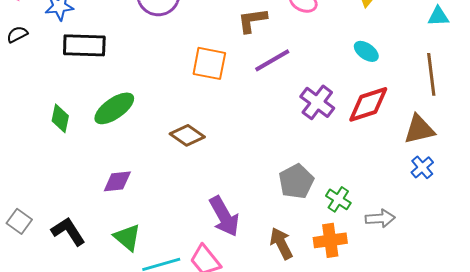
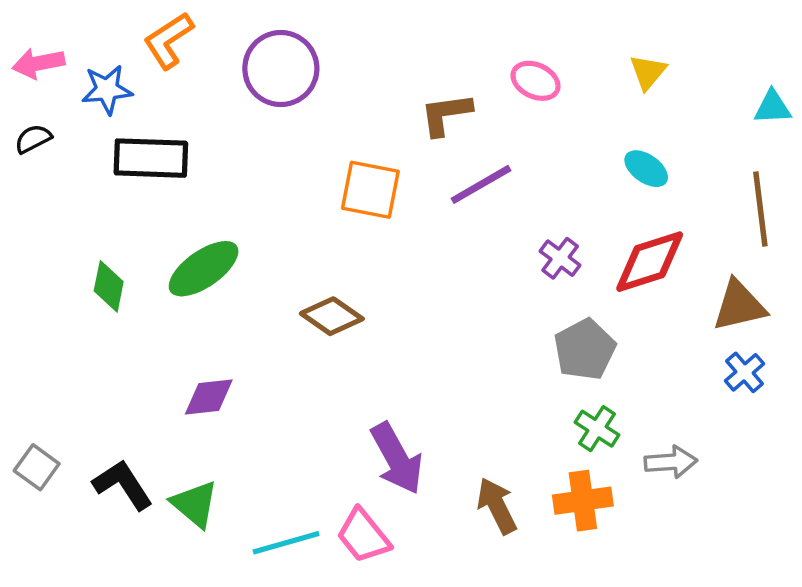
purple cross: (317, 102) -> (560, 258), size x0.7
gray pentagon: (296, 181) -> (585, 350), moved
green triangle: (127, 237) -> (195, 504), moved

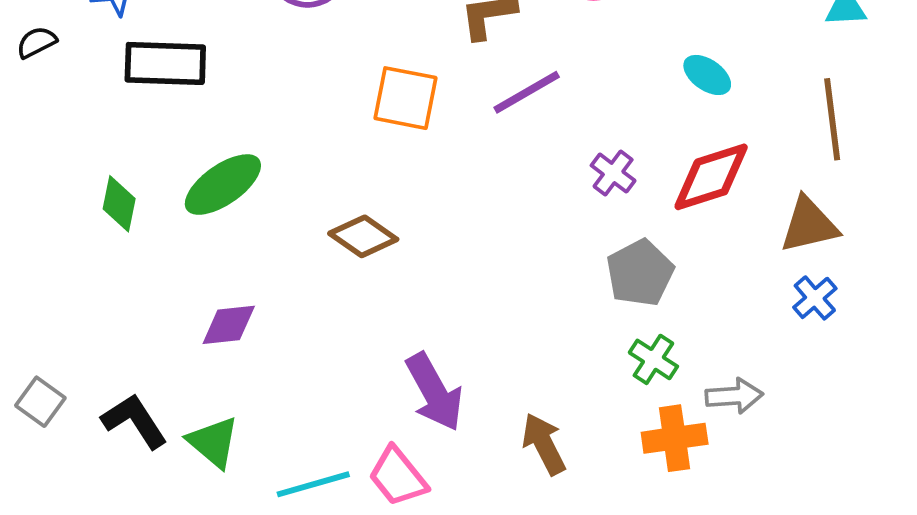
orange cross: (583, 501) -> (675, 438), moved

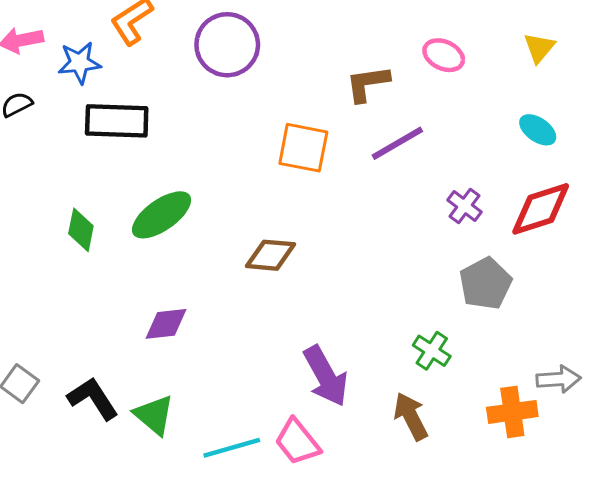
brown diamond: (363, 236) -> (270, 255), turned -30
green cross: (653, 359) -> (432, 351), moved

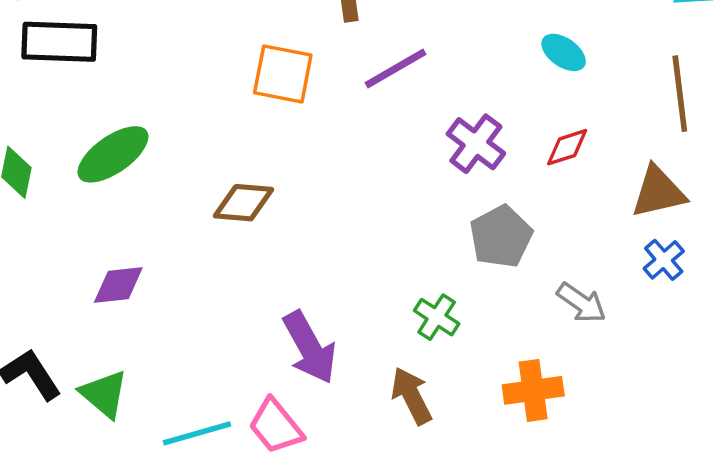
purple cross: (465, 206) -> (476, 144), size x1.4
red diamond: (541, 209) -> (567, 147), size x0.6
gray arrow: (559, 379) -> (581, 303), moved, turned 39

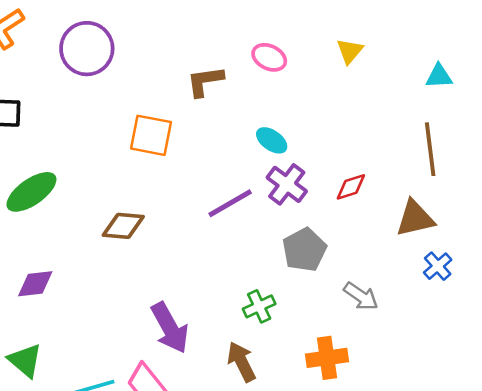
cyan ellipse: (564, 52) -> (272, 140), moved
purple line: (395, 69) -> (230, 203), moved
blue cross: (664, 260) -> (438, 266), moved
green cross: (437, 317) -> (259, 306), turned 32

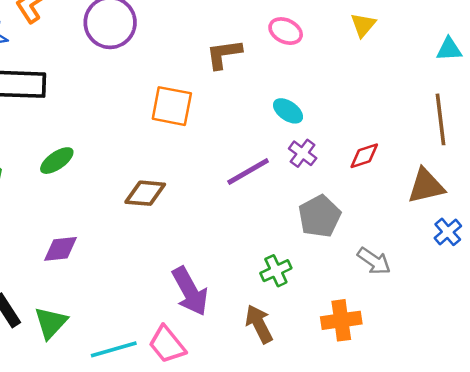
purple cross: (287, 184) -> (303, 153), size x0.7
green ellipse: (31, 192) -> (57, 161), size x0.7
green triangle: (25, 360) -> (51, 323), turned 33

